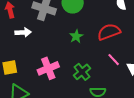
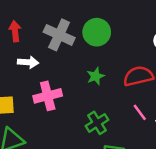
pink cross: (48, 68) -> (48, 96), moved

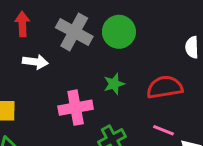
pink cross: (48, 96) -> (76, 108), moved
pink line: (140, 112) -> (163, 130), turned -36

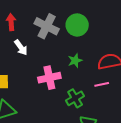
white arrow: (35, 62) -> (21, 48), turned 49
pink line: (163, 130) -> (102, 84), moved, turned -32

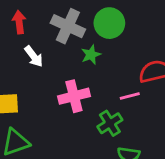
green star: (75, 61) -> (91, 55), moved
pink line: (102, 84) -> (130, 96), moved

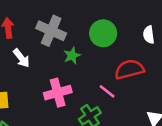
green circle: (109, 23) -> (103, 33), moved
pink line: (130, 96) -> (107, 91), turned 54

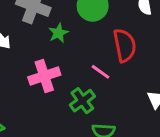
red semicircle: (129, 69) -> (125, 45), turned 96

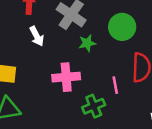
pink line: (101, 72) -> (115, 85), turned 30

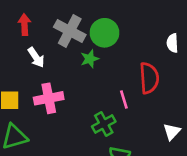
green circle: (122, 27) -> (104, 33), moved
pink cross: (66, 77) -> (49, 98), moved

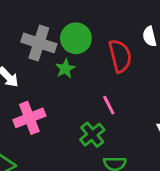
red semicircle: (149, 78) -> (120, 56), moved

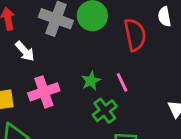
green star: (65, 69) -> (91, 81), moved

